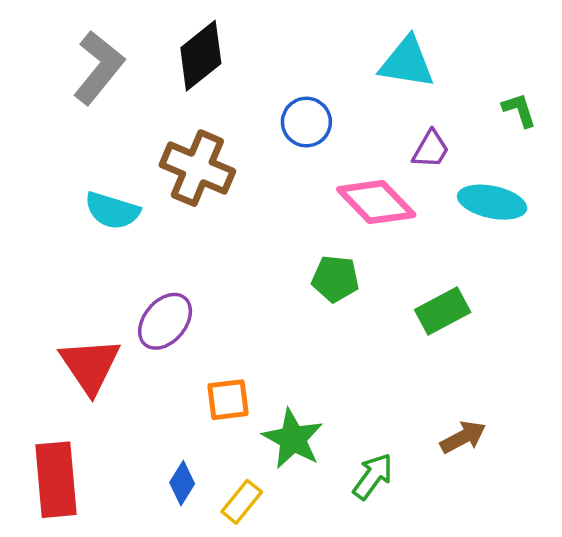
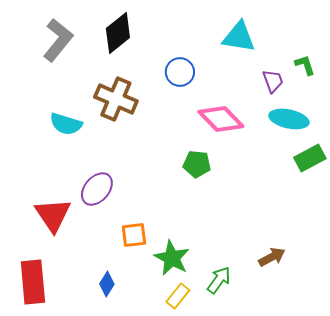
purple trapezoid: (431, 149) -> (273, 81), moved, turned -50
green rectangle: (443, 311) -> (310, 158), moved
yellow rectangle: (242, 502) -> (178, 296), moved

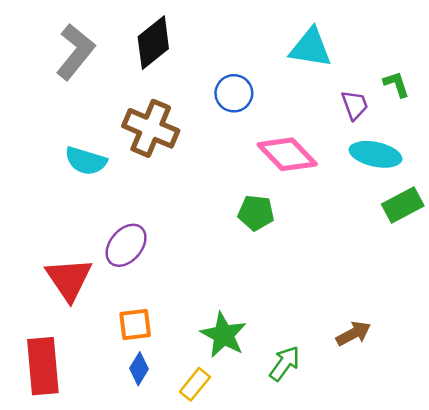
orange square: (134, 235) -> (135, 325), moved
yellow rectangle: (178, 296) -> (195, 384), moved

